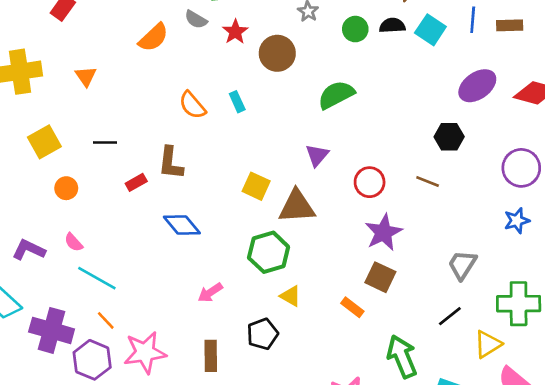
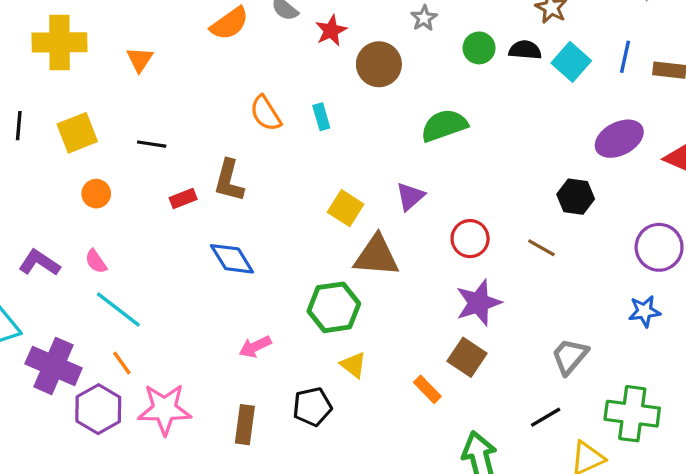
yellow square: (256, 186) -> (346, 208), moved

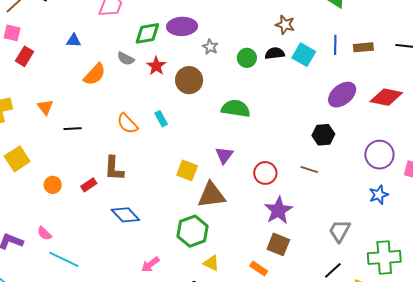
green semicircle: (444, 125) -> (236, 109), turned 40
black line: (152, 144) -> (73, 129), moved
orange circle: (96, 194) -> (53, 185), moved

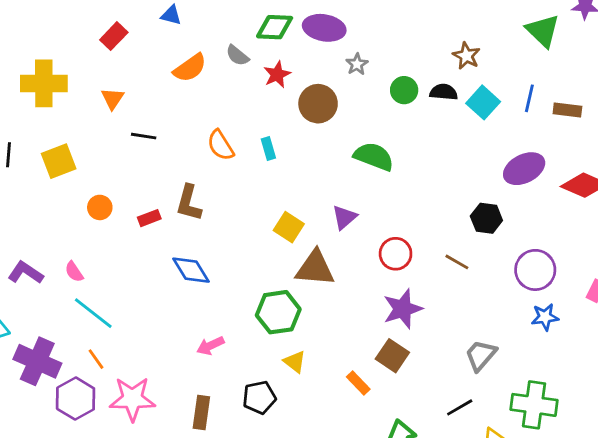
red rectangle: (24, 56) -> (114, 36), moved
purple circle: (379, 155) -> (535, 270), moved

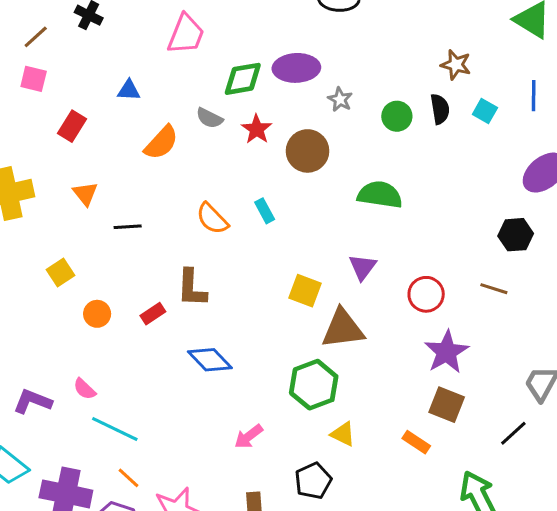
black semicircle: (444, 92) -> (440, 109), turned 88
cyan square: (483, 102) -> (485, 111), size x0.7
yellow square: (59, 161) -> (61, 273), moved, size x0.7
black line: (460, 407) -> (513, 433), moved

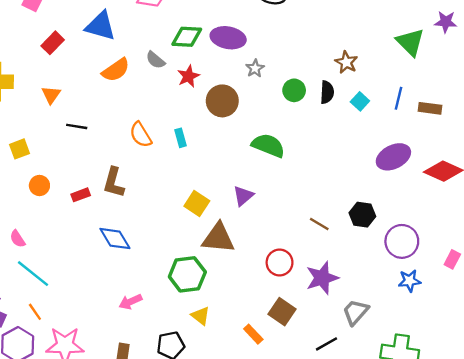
blue triangle: (129, 90) -> (101, 26), size x1.8
black hexagon: (516, 235) -> (362, 215), moved
brown line: (494, 289) -> (319, 224), moved
red circle: (426, 294) -> (280, 262), moved
purple star: (447, 352) -> (322, 278), moved

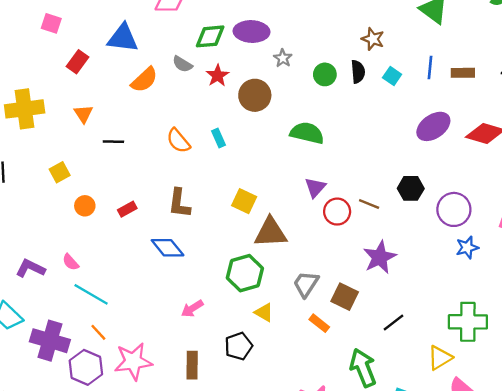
brown L-shape: (114, 182) -> (179, 203), moved
purple triangle: (243, 196) -> (315, 187), moved
red circle: (280, 262) -> (337, 212), moved
gray trapezoid: (356, 312) -> (306, 284), moved

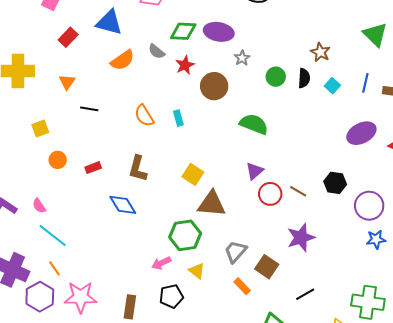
pink arrow: (192, 308) -> (161, 263), moved

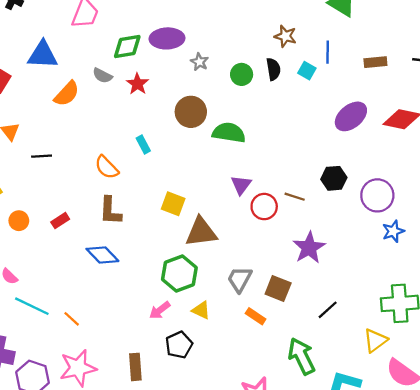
blue line: (365, 83) -> (328, 52), moved
brown circle: (214, 86) -> (191, 112), moved
orange semicircle: (144, 116) -> (107, 167), moved
orange line: (55, 268) -> (72, 319), moved

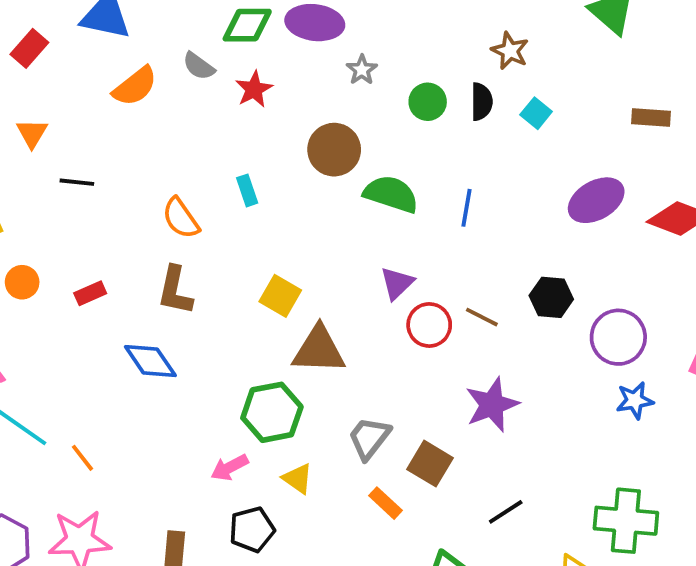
blue line: (328, 52) -> (466, 208), moved

